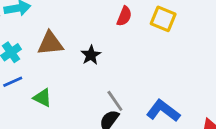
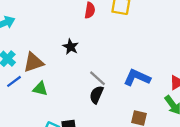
brown triangle: (50, 43) -> (33, 62), moved

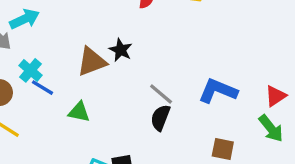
brown triangle: (33, 62) -> (92, 62), moved
blue line: (14, 81) -> (43, 88), moved, turned 70

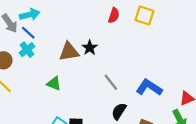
blue line: (43, 88) -> (28, 33), moved
black semicircle: (160, 118) -> (119, 111), moved

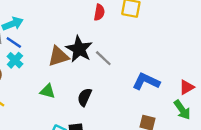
black star: (90, 48) -> (79, 49), size x1.6
gray line: (111, 82) -> (103, 58), moved
black semicircle: (119, 111) -> (85, 97), moved

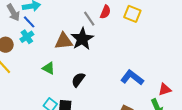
gray line: (103, 58) -> (89, 19), moved

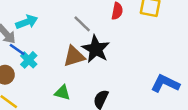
gray line: (89, 19) -> (82, 24), moved
blue line: (29, 22) -> (17, 49), moved

